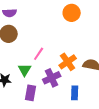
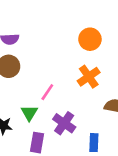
orange cross: (68, 62) -> (89, 77), moved
purple cross: (52, 78) -> (64, 123), turned -30

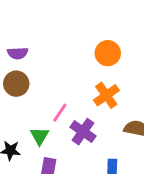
purple cross: (64, 123) -> (83, 132), moved

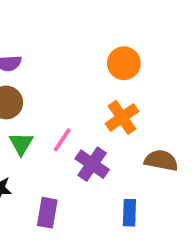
green triangle: (39, 136) -> (21, 144), moved

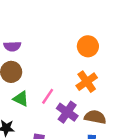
green triangle: (21, 144) -> (21, 99), turned -35
brown semicircle: (161, 160) -> (95, 117), moved

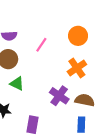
pink line: (48, 96) -> (41, 45), moved

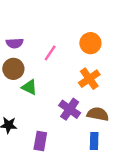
green triangle: (17, 84) -> (29, 87), moved

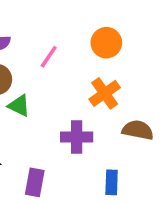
purple cross: (70, 109) -> (77, 137), turned -35
brown semicircle: (98, 114) -> (138, 130), moved

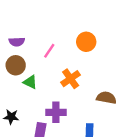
orange cross: (105, 93) -> (71, 79), moved
purple cross: (77, 137) -> (56, 112), moved

